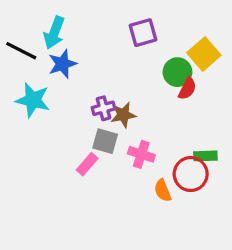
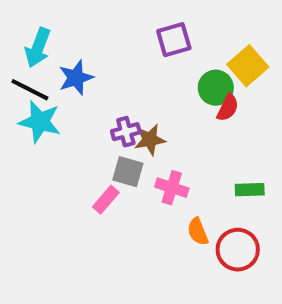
cyan arrow: (54, 33) -> (38, 48), moved
black line: (21, 51) -> (30, 90), moved
red circle: (191, 174) -> (238, 250), moved

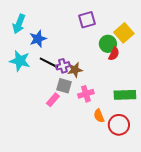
black line: (30, 90) -> (49, 63), moved
pink cross: (172, 188) -> (86, 94), turned -35
green rectangle: (250, 190) -> (125, 95), size x1.5

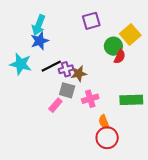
cyan arrow: (19, 24) -> (39, 25), moved
black line: (49, 63) -> (51, 66), turned -54
red circle: (119, 125) -> (107, 138), moved

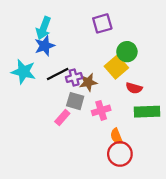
yellow square: (130, 35) -> (116, 67), moved
red semicircle: (120, 57) -> (134, 88), moved, turned 80

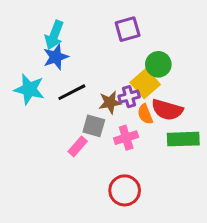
purple cross: (74, 78) -> (129, 97), moved
red semicircle: (134, 88) -> (167, 110), size x1.5
orange semicircle: (116, 136) -> (145, 114), moved
red circle: (120, 154) -> (125, 190), moved

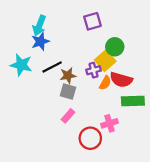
brown star: (110, 102) -> (68, 75), moved
orange semicircle: (145, 114) -> (105, 83), turned -128
pink cross: (126, 138) -> (109, 123), moved
pink rectangle: (78, 146) -> (68, 116), moved

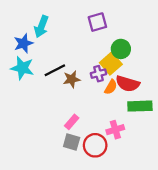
blue star: (40, 41) -> (23, 43), moved
gray square: (68, 91) -> (72, 142), moved

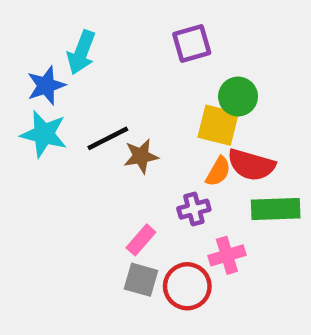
yellow square: (111, 64) -> (218, 125), turned -35
purple cross: (98, 74) -> (194, 209), moved

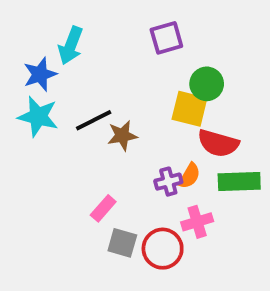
orange semicircle: (218, 172) -> (189, 176), moved
pink rectangle: (141, 240) -> (103, 208), moved

